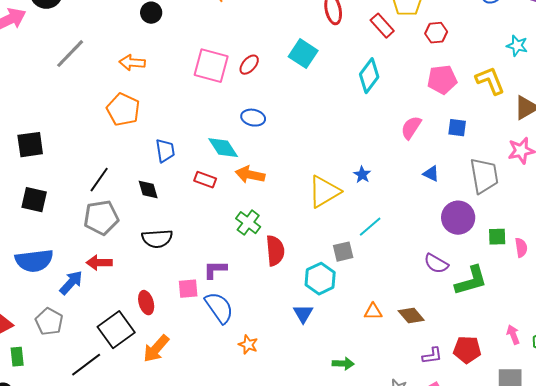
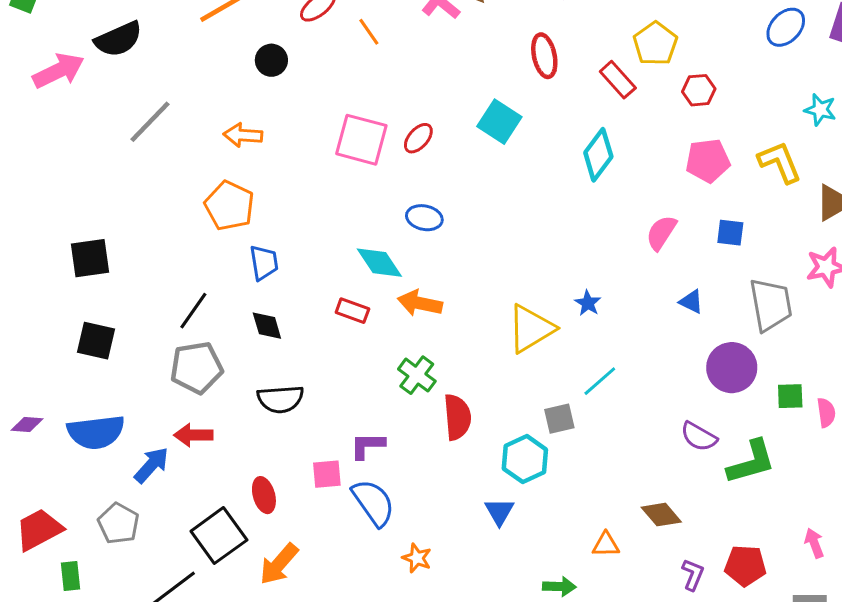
blue trapezoid: (165, 151) -> (264, 263), moved
orange triangle: (373, 312) -> (606, 545), moved
purple L-shape: (432, 356) -> (693, 575), turned -60

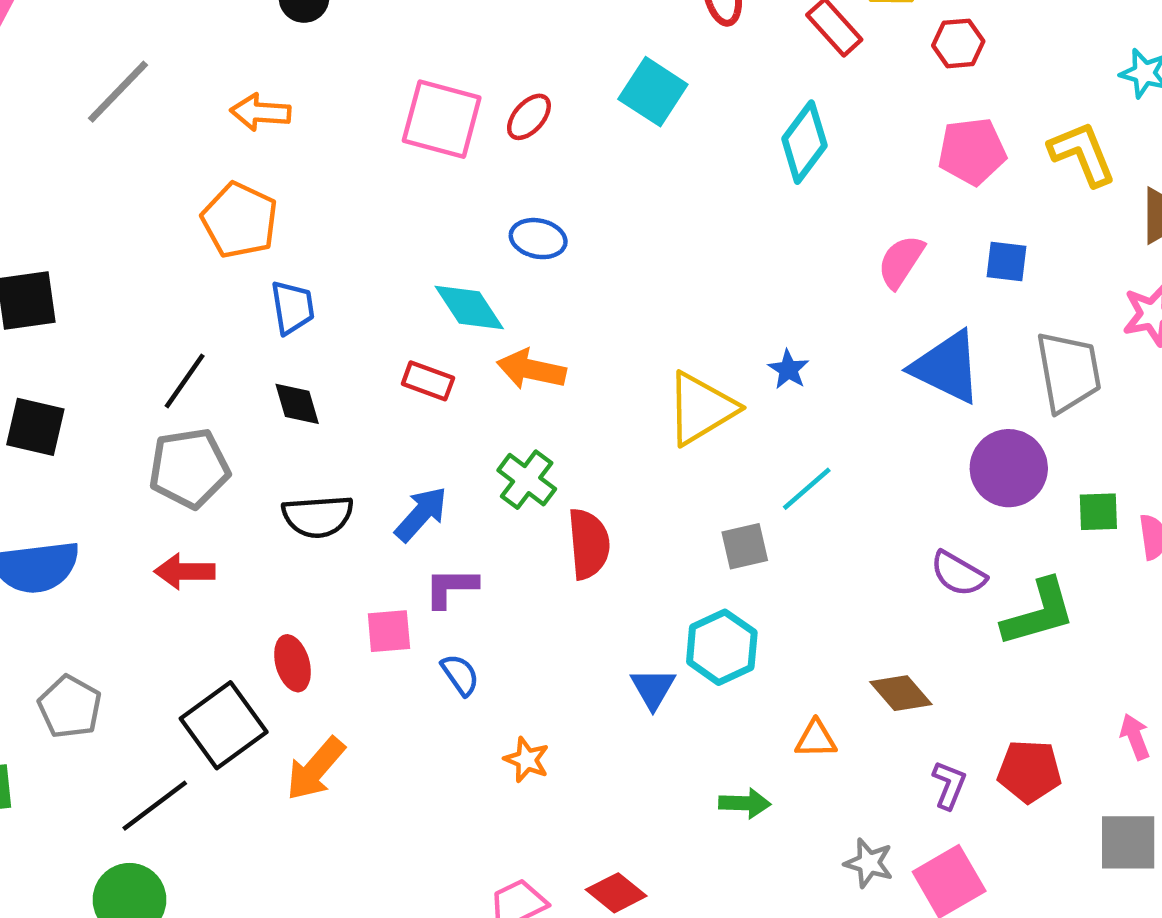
blue triangle: (691, 302) -> (947, 367), size x2.0
cyan hexagon: (525, 459) -> (722, 647), moved
blue arrow: (151, 465) -> (421, 514), moved
blue semicircle: (373, 503) -> (460, 675), size x0.6

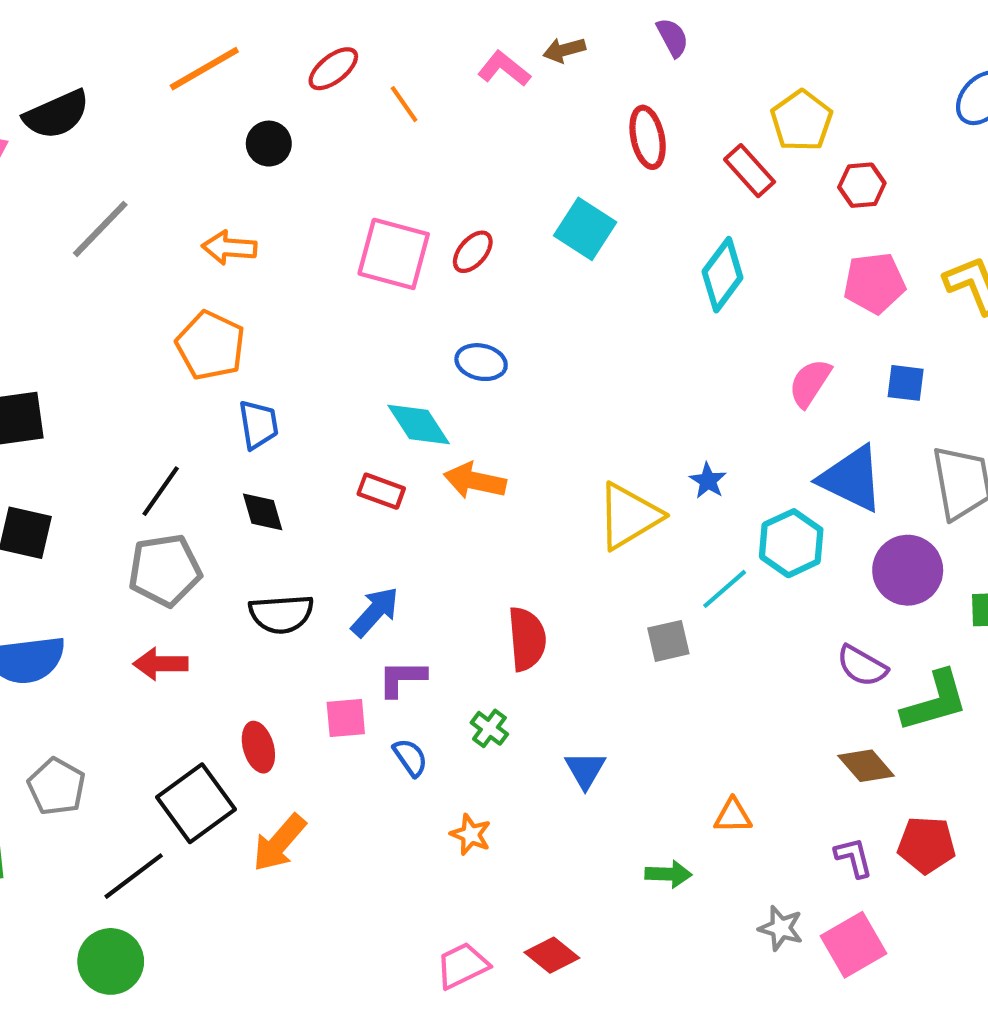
green cross: (527, 480) -> (489, 728), moved, size x0.7
cyan hexagon: (722, 647) -> (791, 543), moved
brown diamond: (901, 693) -> (866, 766), moved
purple L-shape: (949, 785) -> (854, 857), turned -36

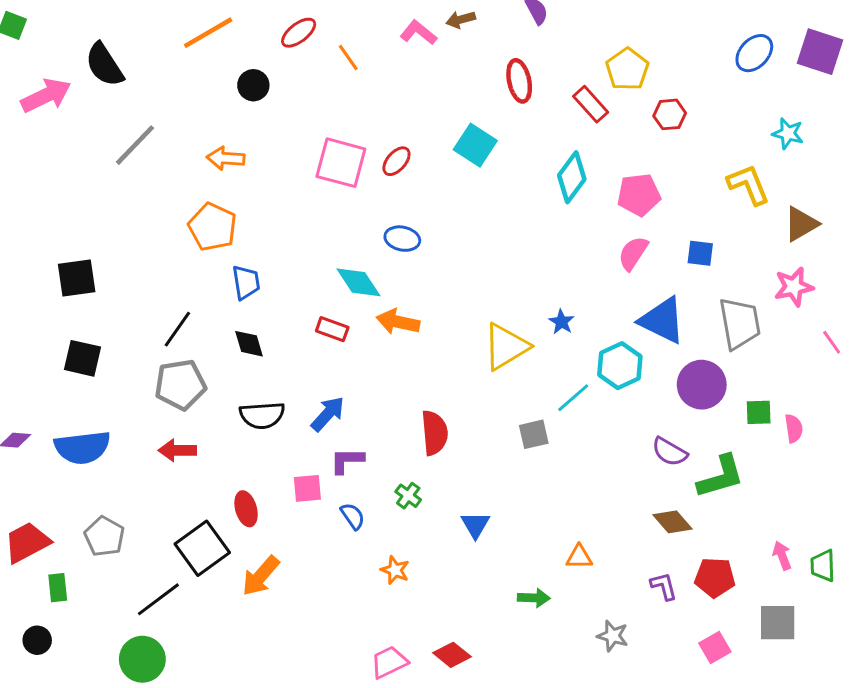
black semicircle: (57, 114) -> (104, 65), turned 81
pink pentagon: (874, 283) -> (639, 195), moved
pink square: (854, 945) -> (715, 648), moved, size x0.7

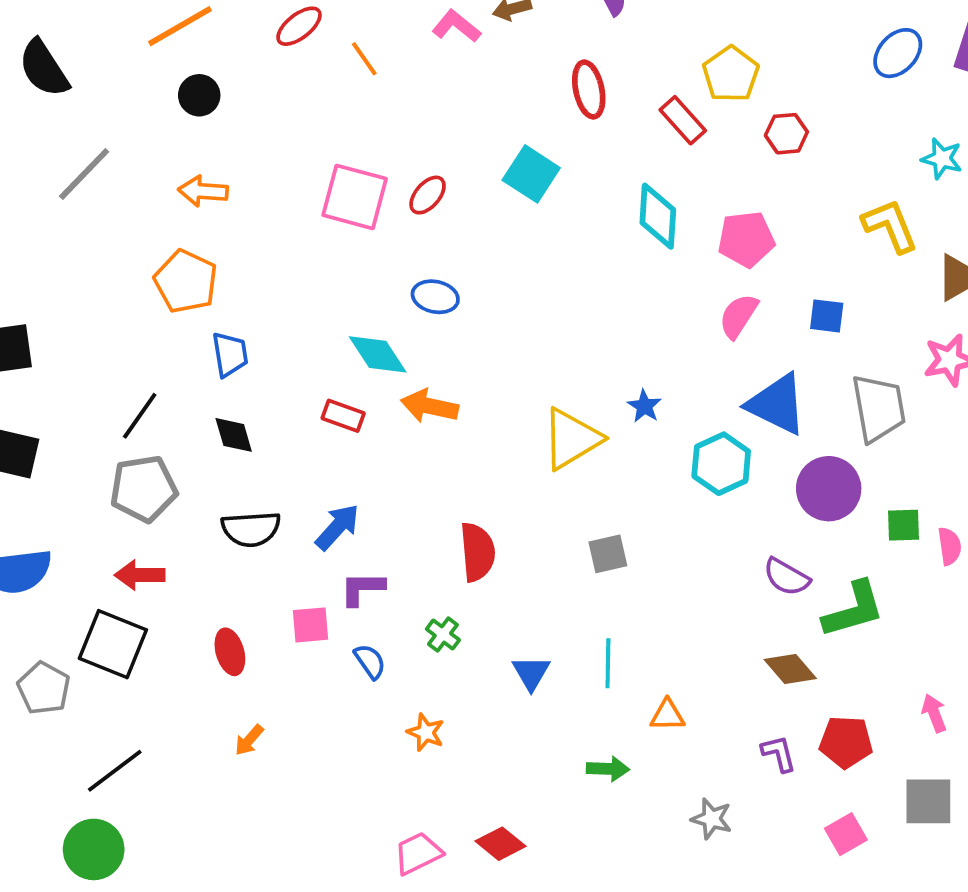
black circle: (253, 85) -> (199, 95), moved
cyan diamond: (572, 177) -> (658, 216), turned -33
cyan line: (573, 398) -> (608, 663), moved, turned -48
black square: (202, 548) -> (113, 644), moved, turned -32
orange arrow: (261, 576) -> (249, 740), size x0.6

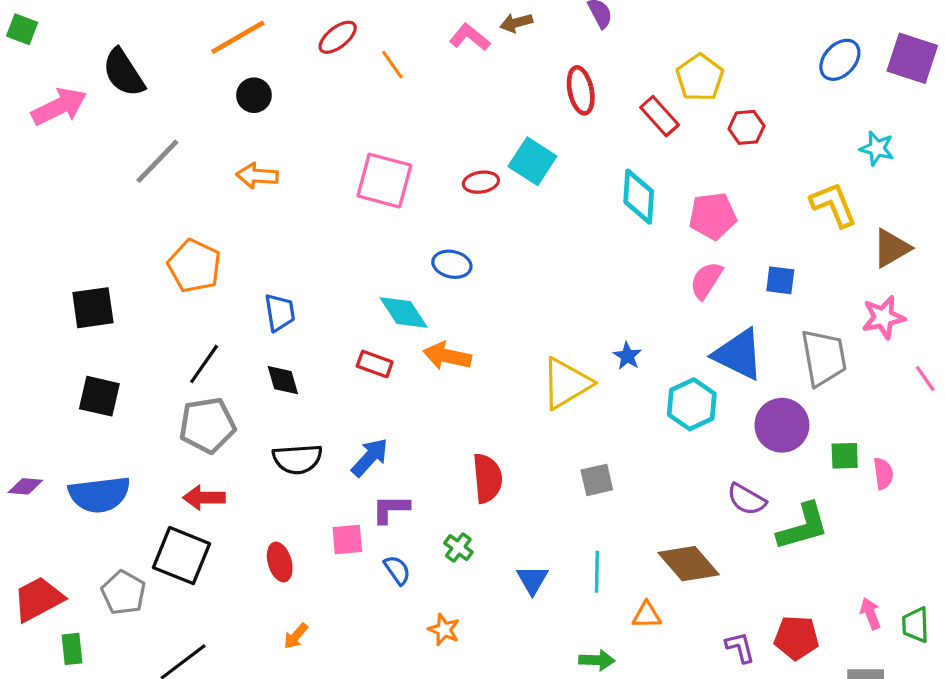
red ellipse: (428, 195) -> (481, 182), moved, turned 40
orange pentagon: (186, 281) -> (194, 266), moved
brown diamond: (790, 669) -> (689, 564), moved, size x1.4

